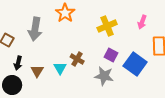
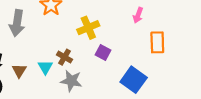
yellow cross: (107, 26) -> (88, 28), moved
blue square: (135, 64) -> (134, 80), moved
gray star: (104, 76) -> (71, 81), moved

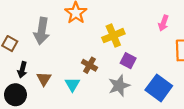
cyan triangle: (45, 67) -> (72, 85), moved
gray star: (71, 81) -> (119, 86), moved, turned -30

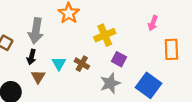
black arrow: (22, 70) -> (31, 57), moved
cyan triangle: (72, 85) -> (59, 64), moved

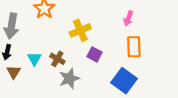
orange rectangle: (171, 49) -> (134, 47), moved
gray star: (110, 83) -> (69, 78), moved

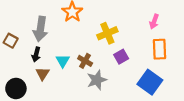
purple square: (94, 54) -> (121, 57), turned 32

